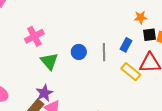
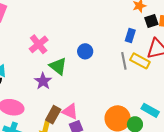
gray line: (104, 52) -> (124, 61), moved
purple star: (44, 93) -> (43, 81), moved

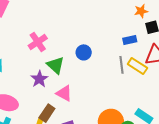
blue rectangle: (130, 35) -> (130, 40), turned 56
pink triangle: (70, 111) -> (64, 93), moved

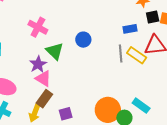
pink cross: (38, 42) -> (38, 27), turned -30
pink triangle: (64, 93) -> (43, 79), moved

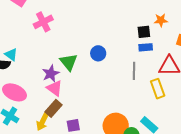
black square: (153, 17) -> (144, 32), moved
pink cross: (38, 27) -> (43, 22), moved, turned 30
yellow rectangle: (137, 55) -> (158, 89), moved, turned 30

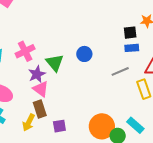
pink cross: (43, 22) -> (25, 51), moved
gray line: (134, 71) -> (120, 71), turned 66
brown rectangle: (54, 108) -> (40, 109), turned -60

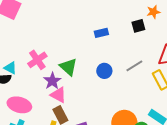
blue rectangle: (132, 48) -> (101, 33), moved
blue circle: (84, 54) -> (104, 71), moved

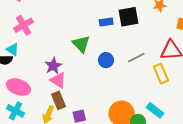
black square: (138, 26) -> (129, 17), moved, size x1.5
pink cross: (37, 60) -> (24, 25), moved
green triangle: (68, 67) -> (81, 44), moved

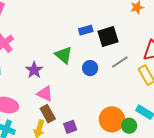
black square: (129, 17) -> (108, 36), moved
purple star: (53, 66) -> (34, 70), moved

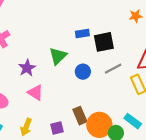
green triangle: (64, 55) -> (58, 56), turned 30
brown rectangle: (48, 114) -> (80, 116), moved

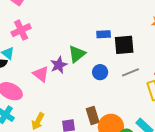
purple star: (27, 68) -> (59, 65), moved
pink triangle: (35, 93) -> (41, 74), moved

